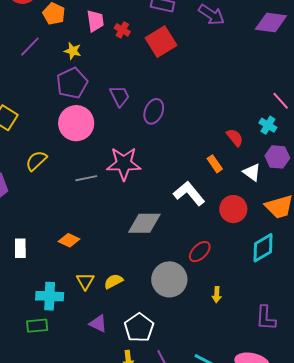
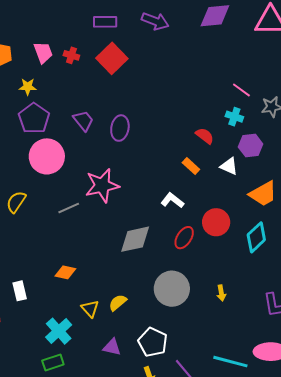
white L-shape: (189, 193) -> (172, 200), size x0.7
red circle: (233, 209) -> (216, 222), moved
red ellipse: (200, 252) -> (184, 238), moved
cyan cross: (50, 296) -> (59, 331), turned -32

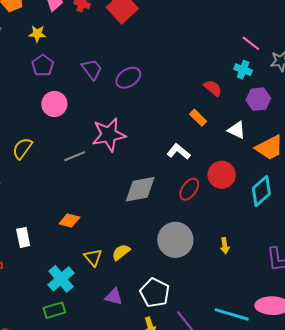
purple pentagon: (34, 118) -> (43, 65), size x0.7
purple ellipse: (120, 128) -> (128, 78), turned 45
pink circle: (47, 156) -> (54, 104), size x0.7
white triangle: (229, 166) -> (237, 130), moved

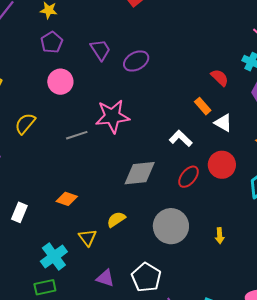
white triangle: (237, 130) -> (223, 123), moved
white rectangle: (23, 237) -> (19, 212), turned 30
yellow semicircle: (121, 252) -> (116, 219), moved

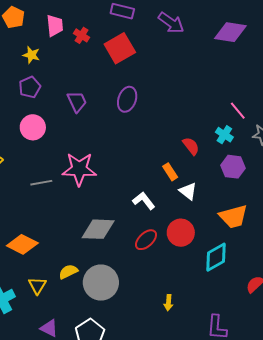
purple ellipse: (136, 61) -> (127, 99), moved, turned -50
orange diamond: (67, 199) -> (22, 244), size x1.4
gray circle: (171, 226) -> (101, 283), moved

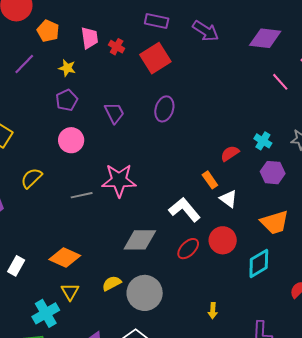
pink line: (238, 111) -> (280, 82), moved
red semicircle: (191, 146) -> (230, 153), turned -84
white L-shape: (144, 201) -> (185, 210), size x1.4
yellow triangle: (37, 286) -> (70, 292), moved

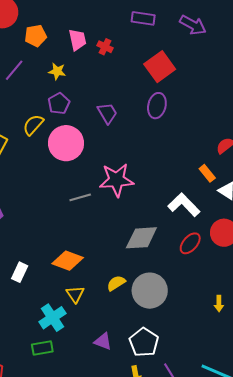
orange pentagon: (48, 31) -> (36, 36), turned -30
red square: (155, 58) -> (160, 67), moved
pink circle: (71, 140) -> (66, 143), size x1.4
yellow semicircle: (31, 178) -> (33, 125), moved

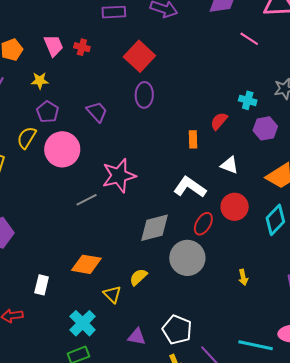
orange rectangle: (207, 173) -> (193, 139), moved, turned 48
gray circle: (150, 291) -> (187, 258), moved
yellow triangle: (75, 294) -> (112, 294), moved

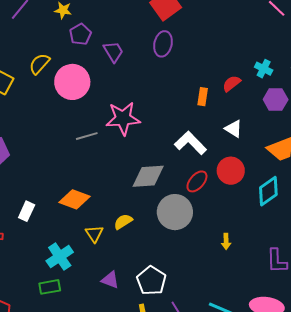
purple pentagon: (48, 112) -> (80, 34), moved

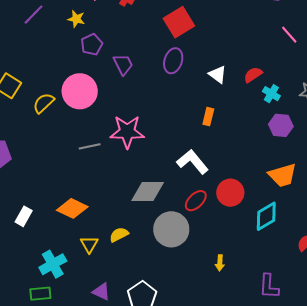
yellow semicircle: (39, 64) -> (44, 103), moved
red semicircle: (232, 84) -> (253, 75), moved
white triangle: (234, 129) -> (218, 74), moved

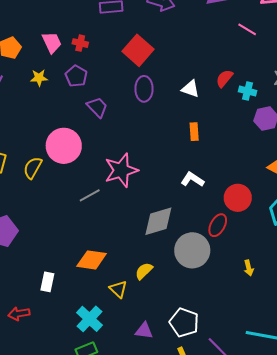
purple pentagon: (92, 45) -> (76, 76), moved
white L-shape: (192, 162) -> (192, 180), size x0.7
red ellipse: (196, 201) -> (218, 225), moved

